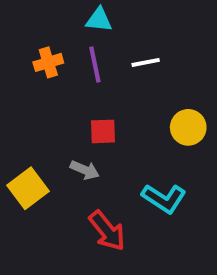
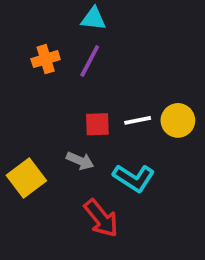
white line: (146, 62) -> (138, 120), moved
purple line: (95, 64) -> (90, 61), turned 40
cyan L-shape: (164, 198) -> (134, 178), moved

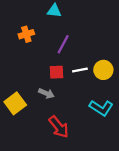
purple line: (90, 61) -> (63, 44), moved
cyan L-shape: (134, 178) -> (101, 108), moved

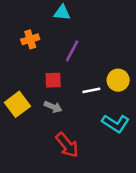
white line: (80, 70) -> (91, 90), moved
red square: (56, 72) -> (53, 80), moved
yellow square: (15, 103) -> (17, 104), moved

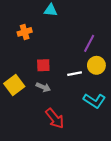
purple line: (72, 51) -> (89, 43), moved

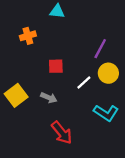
red square: (43, 65) -> (56, 66), moved
white line: (75, 74) -> (84, 82), turned -32

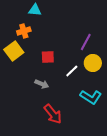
cyan triangle: (57, 11) -> (35, 10), moved
yellow square: (16, 95) -> (14, 51), moved

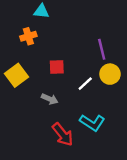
purple line: (86, 42) -> (102, 49), turned -42
yellow square: (14, 51) -> (17, 75), moved
cyan L-shape: (91, 97) -> (92, 123), moved

